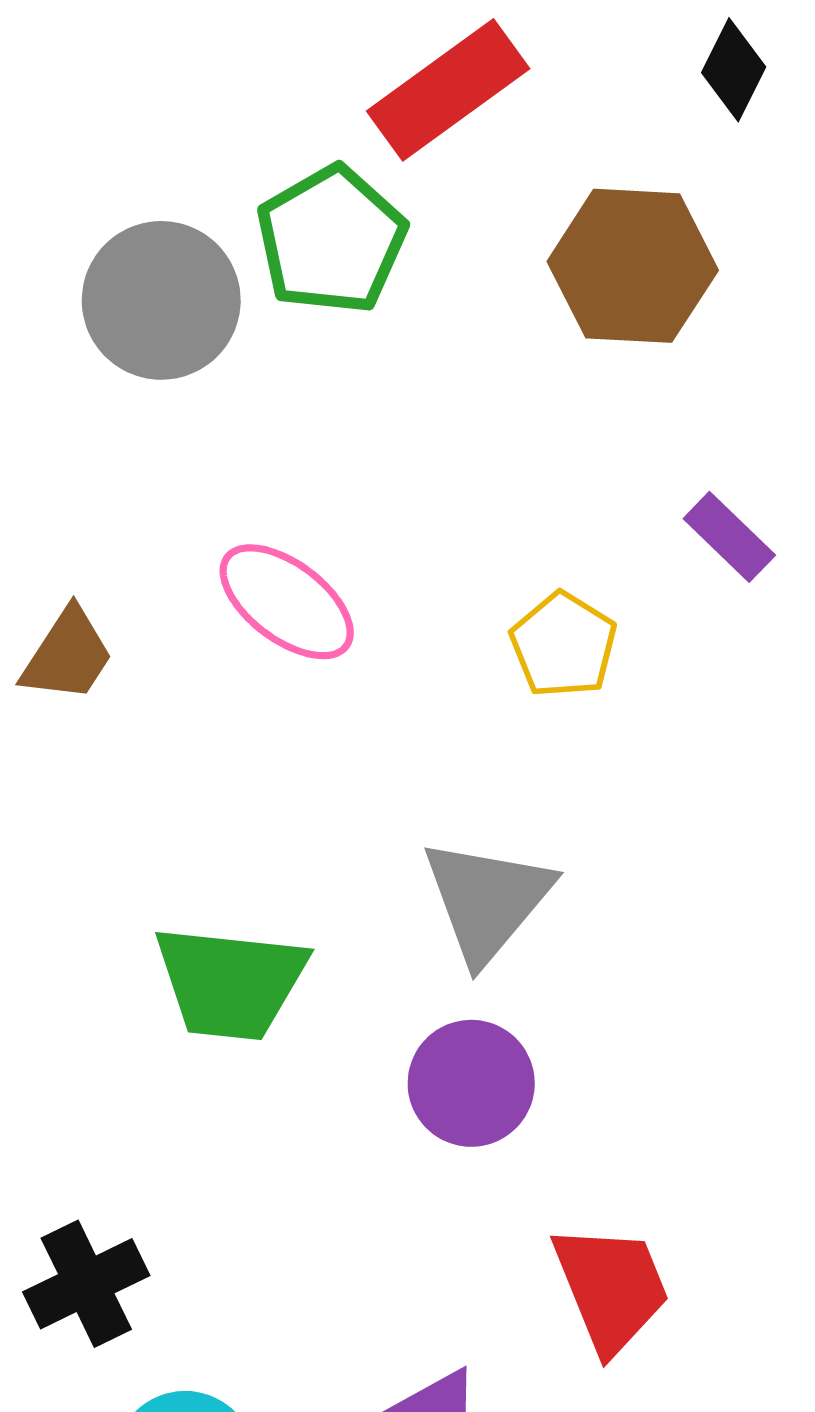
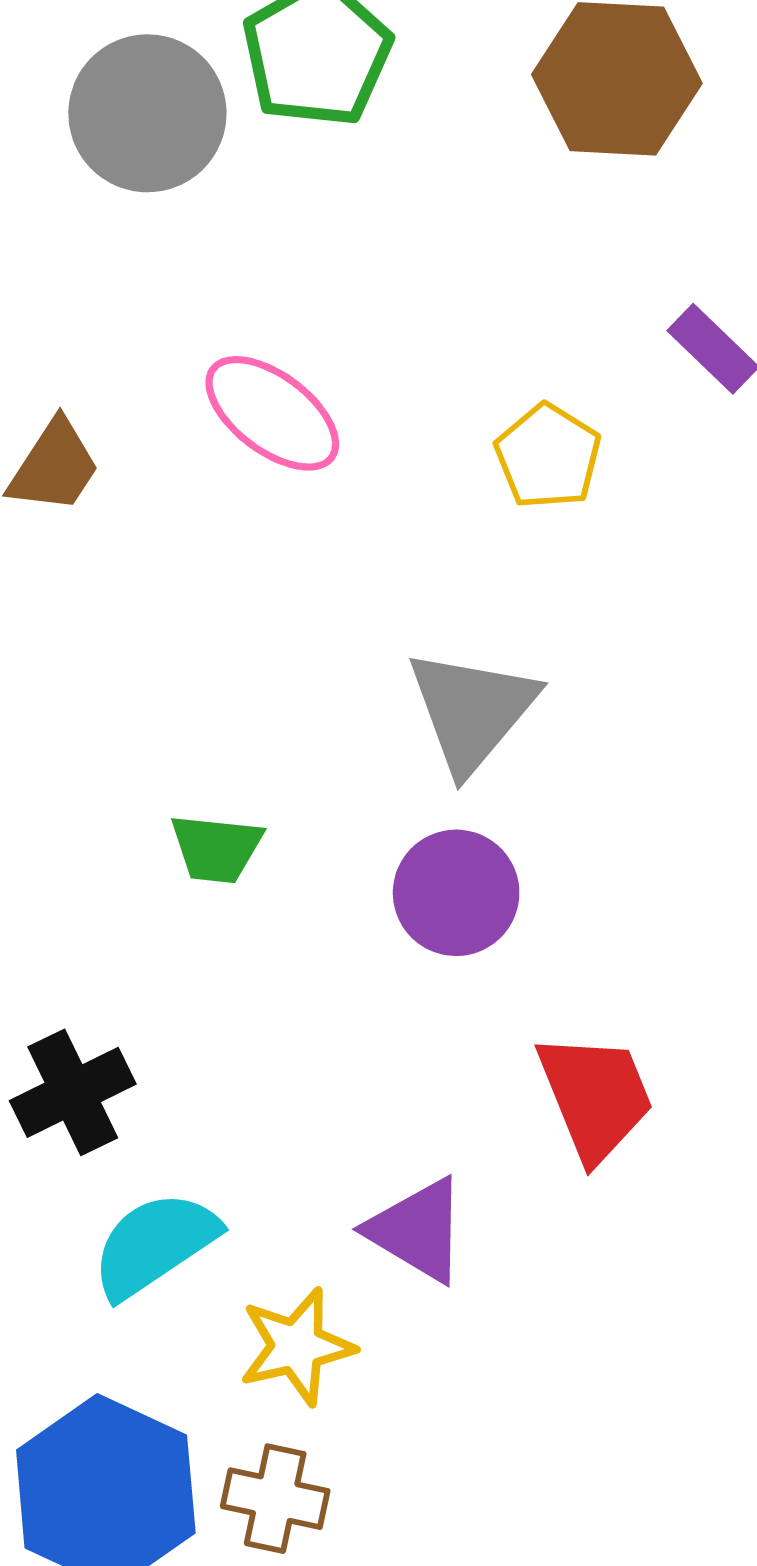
green trapezoid: (230, 982) -> (216, 848), moved, size x0.6

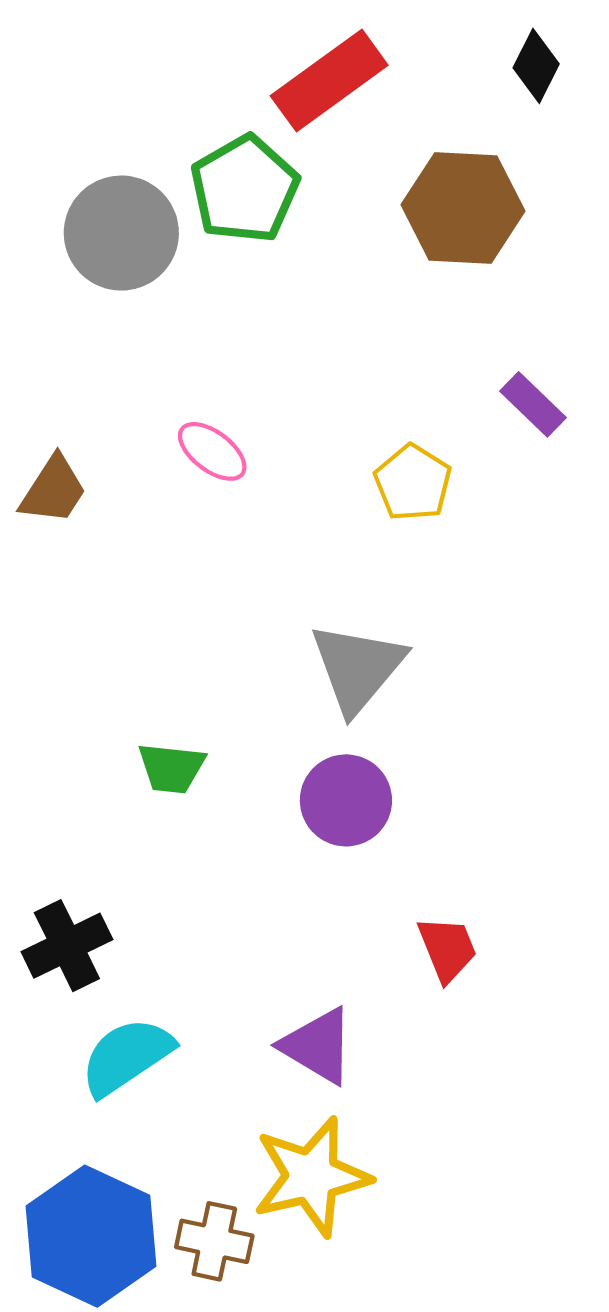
pink ellipse: (272, 413) -> (212, 451), size x0.7
red trapezoid: (595, 1097) -> (447, 949), size x0.7
yellow star: (297, 1346) -> (311, 1177), moved, size x1.4

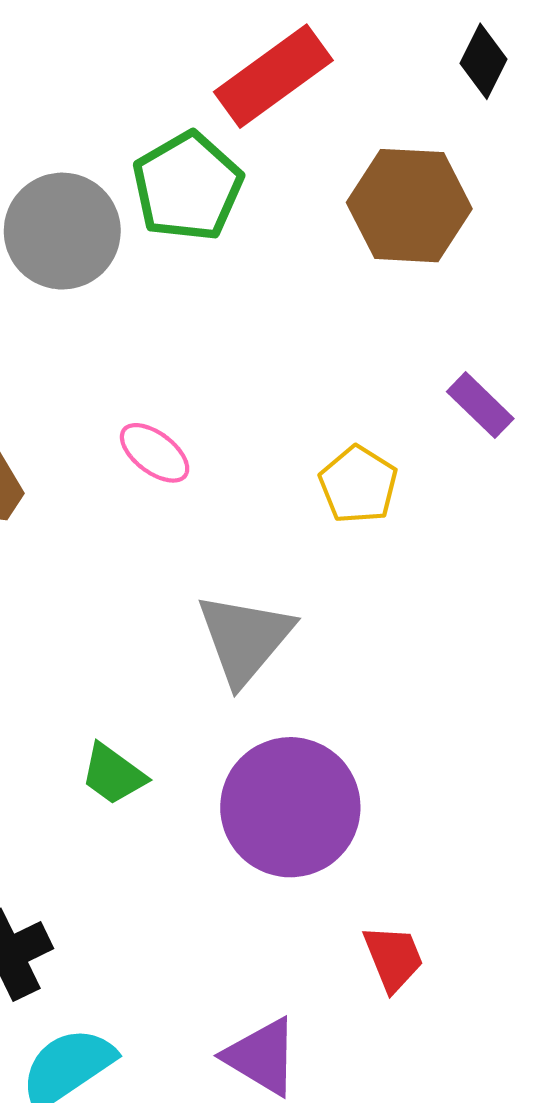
gray triangle: (357, 668) -> (245, 639), moved
green trapezoid: (171, 768) -> (113, 774), turned 30
purple circle: (346, 800) -> (290, 807), size x1.5

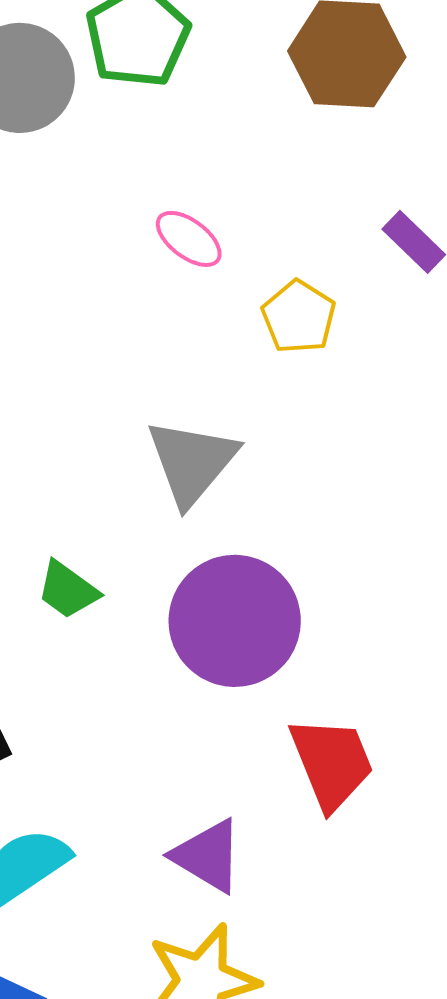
pink ellipse: (155, 453) -> (189, 239), moved
red trapezoid: (393, 958) -> (332, 763), size x1.5

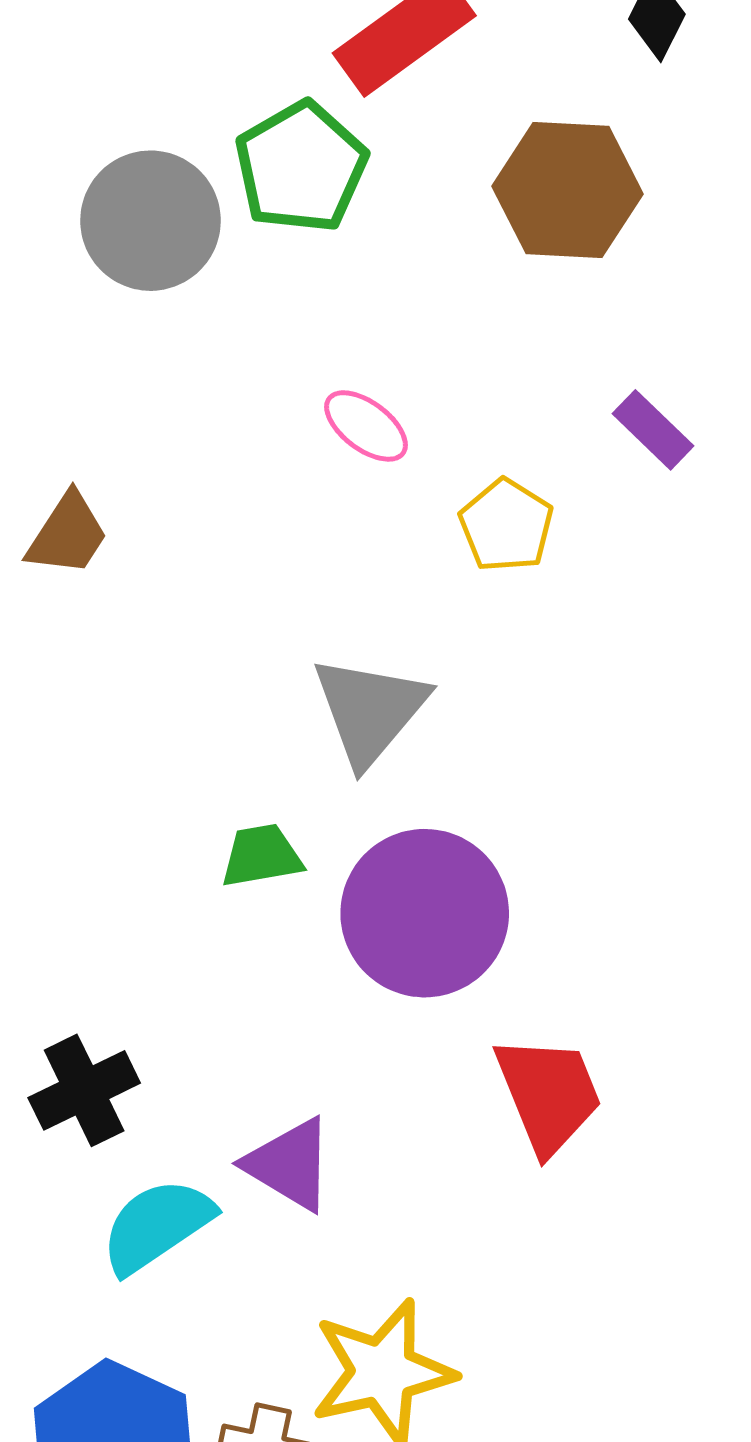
green trapezoid: (68, 590) -> (261, 856), moved, turned 134
purple triangle: (208, 856) -> (289, 1164), moved

